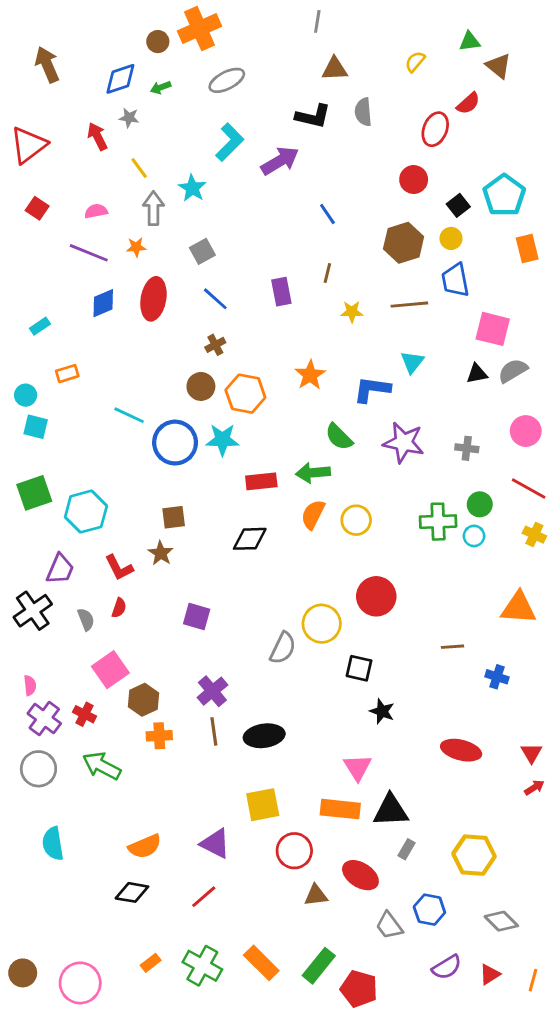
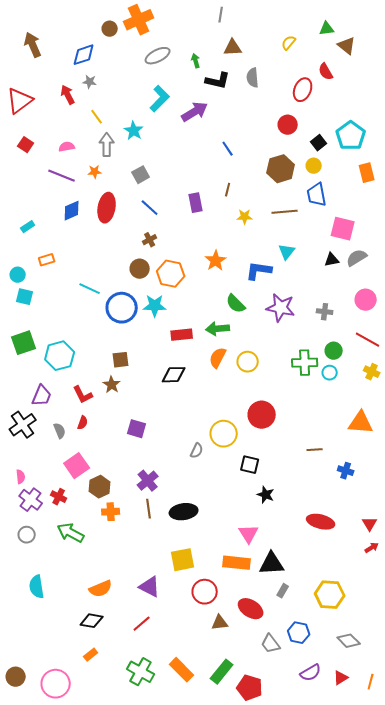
green arrow: (161, 88) -> (196, 61), moved, turned 96
red semicircle: (468, 103) -> (326, 72), turned 102
gray semicircle: (283, 648) -> (197, 451), size x0.7
gray circle: (38, 769) -> (27, 535), size x0.7
orange rectangle: (151, 963) -> (91, 655), moved

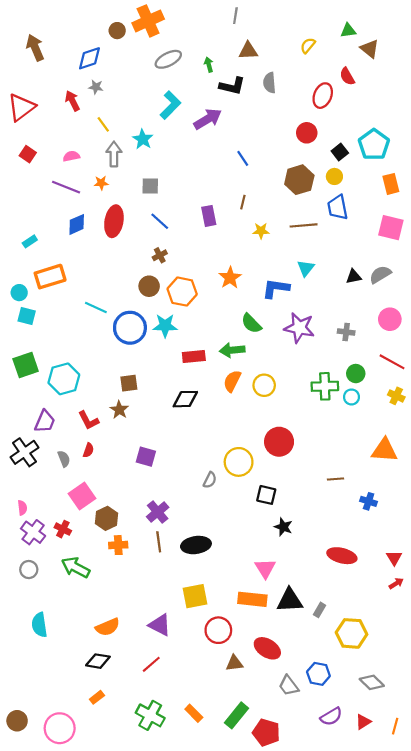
gray square: (141, 175) -> (150, 186), turned 30
pink square: (343, 229) -> (391, 228), moved
orange rectangle: (47, 260) -> (50, 277), size x1.8
gray rectangle: (283, 591) -> (320, 610), moved
orange rectangle: (182, 670) -> (194, 713), size x0.7

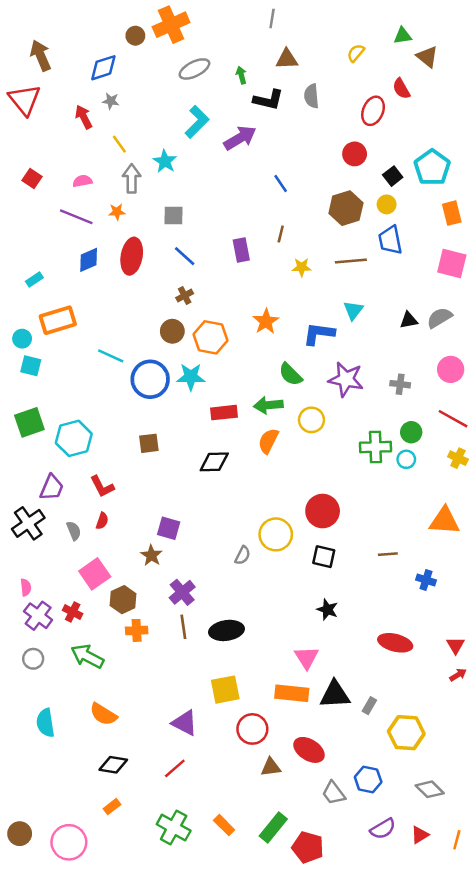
red triangle: (21, 107) -> (25, 100), moved, turned -32
yellow circle: (264, 385) -> (311, 420), moved
brown star: (119, 410) -> (151, 555), moved
black square: (266, 495) -> (324, 557), moved
orange semicircle: (108, 627) -> (103, 714), moved, turned 55

